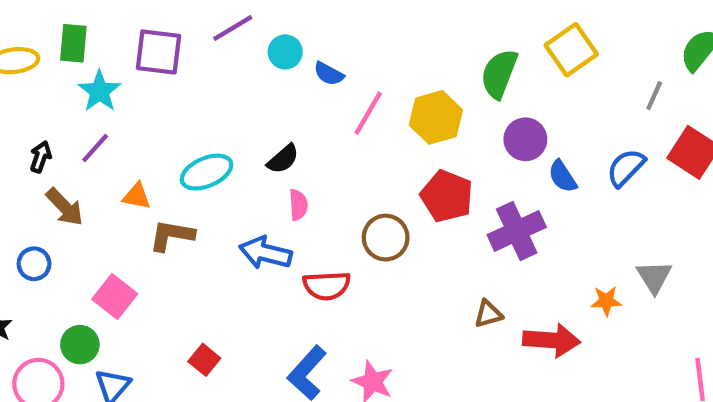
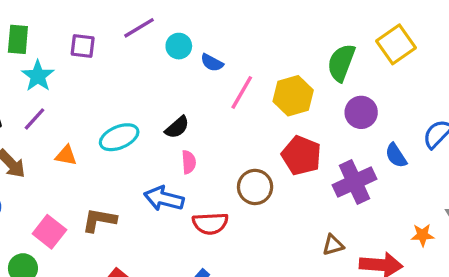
purple square: (158, 52) -> (83, 46), size x0.7
blue semicircle: (562, 176) -> (396, 155), moved
brown L-shape: (172, 235) -> (99, 220), moved

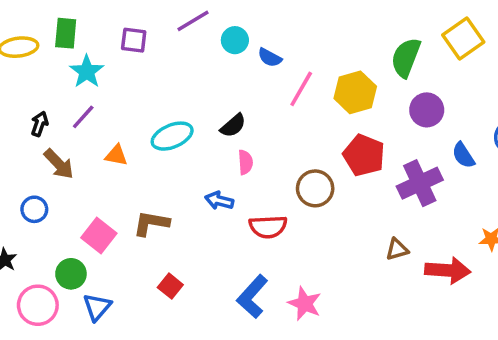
blue arrow: (164, 199) -> (219, 201), size x0.7

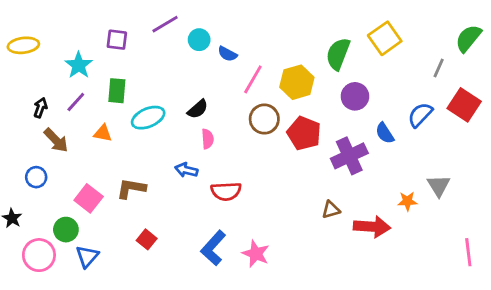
green rectangle: (66, 33) -> (117, 91), moved
brown circle: (315, 188) -> (264, 119), moved

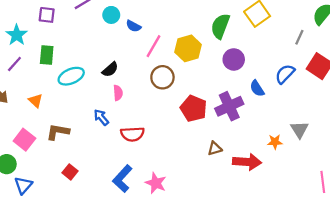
orange triangle: (103, 133) -> (36, 101), moved, turned 32
red pentagon: (304, 133) -> (194, 108), moved
blue arrow: (186, 170) -> (101, 117), turned 36

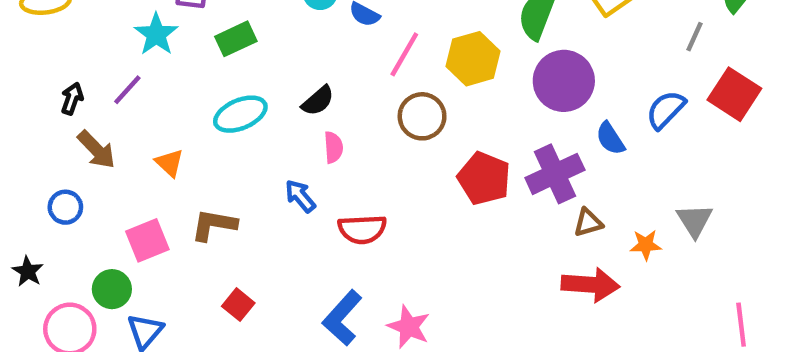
cyan star: (17, 35) -> (156, 34), moved
green rectangle: (47, 55) -> (236, 39), moved, turned 60
purple circle: (234, 59) -> (564, 81), size x1.4
pink square: (24, 140) -> (147, 240), turned 30
brown triangle: (215, 149) -> (588, 223), moved

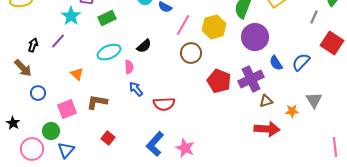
blue semicircle: (666, 110) -> (301, 62), moved
pink semicircle: (333, 147) -> (129, 67), moved
brown arrow: (96, 150) -> (23, 68), moved
blue circle: (65, 207) -> (38, 93), moved

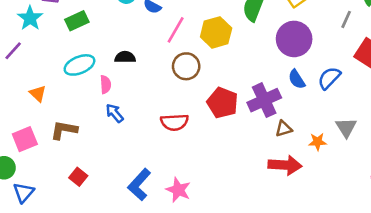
purple circle: (255, 37) -> (294, 39), moved
black semicircle: (144, 46) -> (125, 57), turned -140
red semicircle: (164, 104) -> (174, 122), moved

